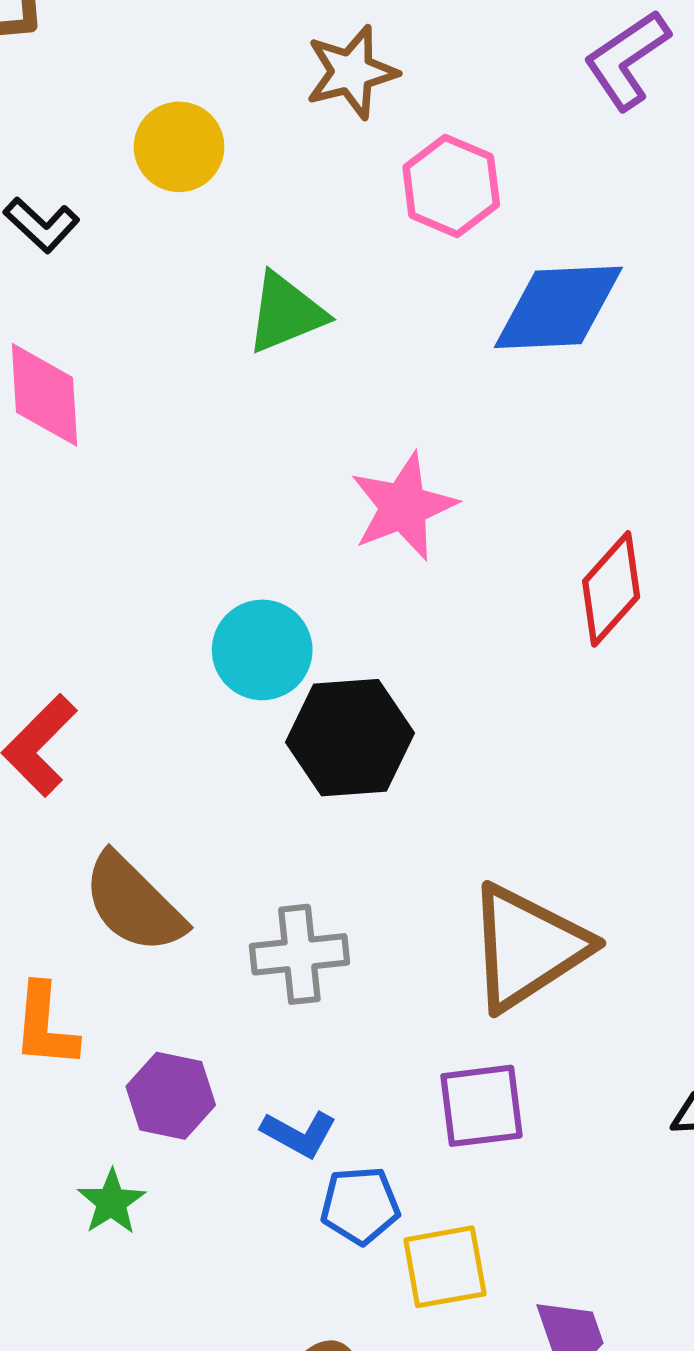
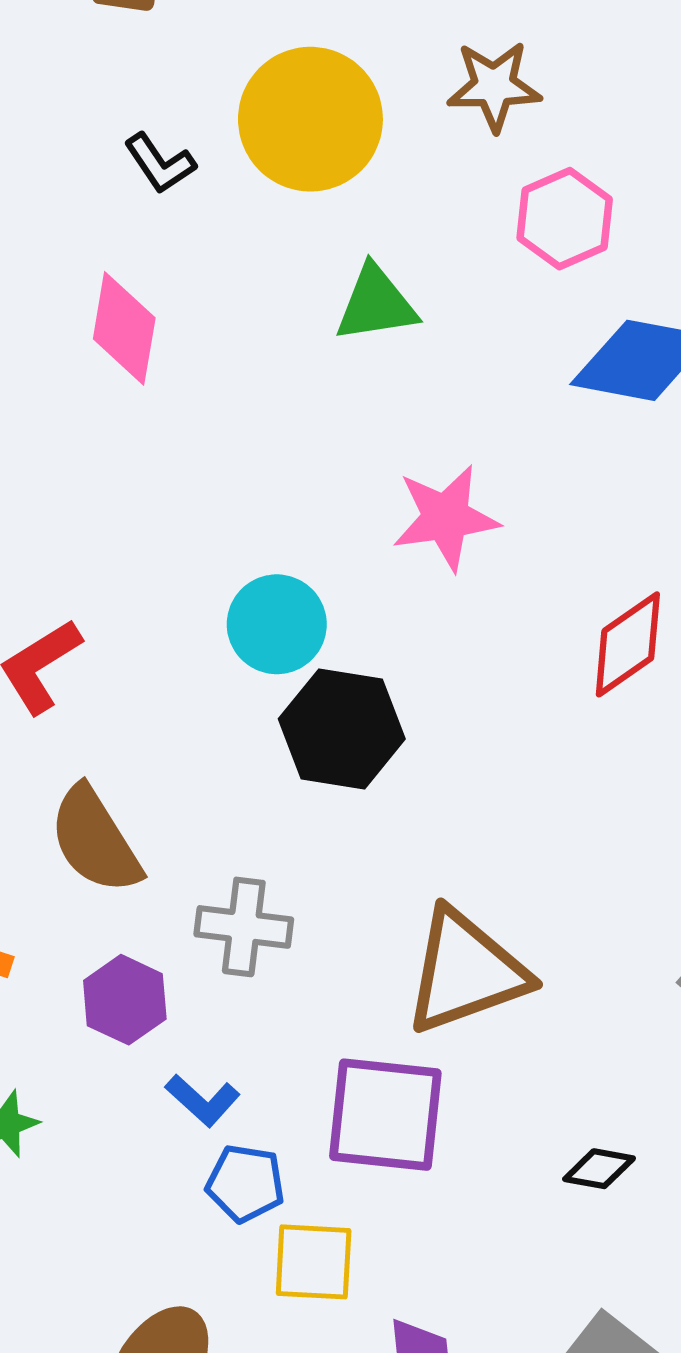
yellow circle: (179, 147) -> (310, 119), size x1.6
purple hexagon: (171, 1096) -> (125, 1000), moved
purple square: (481, 1106) -> (385, 1115), size x1.4

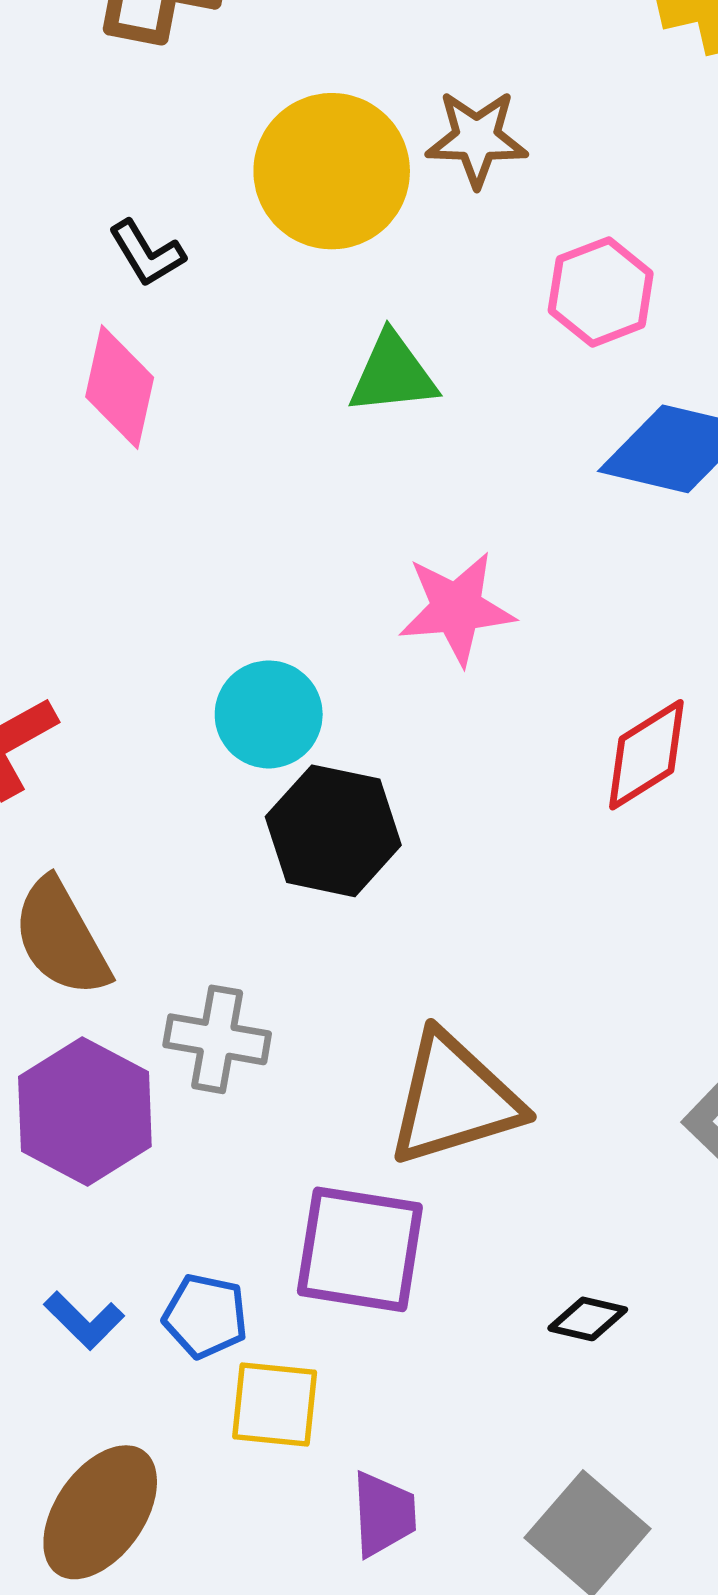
brown star: (494, 86) -> (477, 139), moved
black L-shape: (160, 163) -> (147, 253), moved
purple hexagon: (125, 1000) -> (85, 1112), size x1.5
blue L-shape: (203, 1100) -> (84, 1320), moved

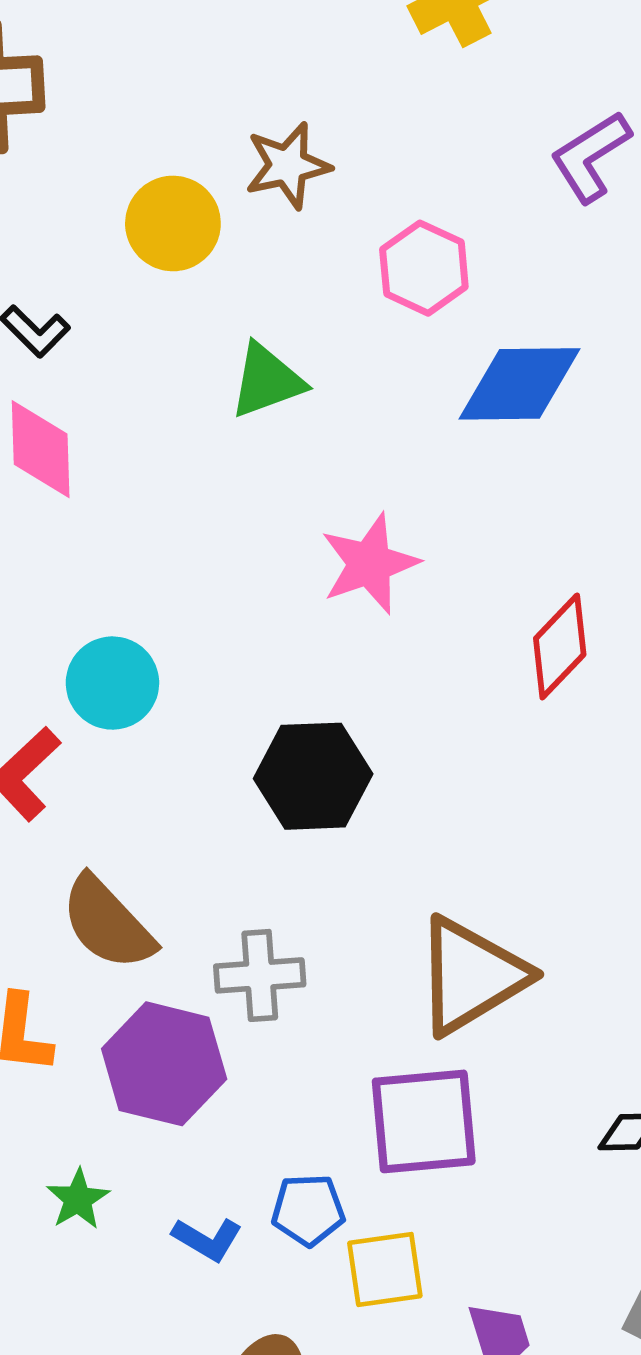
yellow circle: (332, 171) -> (173, 223), size x0.7
cyan circle: (269, 714) -> (112, 683), moved

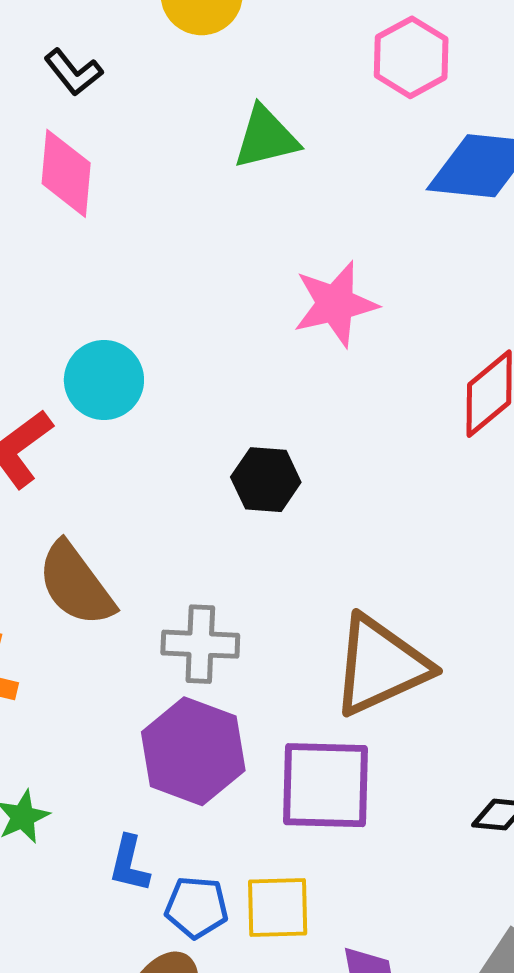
black hexagon: (313, 776) -> (266, 480), size x0.7
purple hexagon: (164, 1064) -> (193, 751), moved
blue pentagon: (308, 1210) -> (197, 907), moved
blue L-shape: (207, 1239) -> (129, 864), turned 66

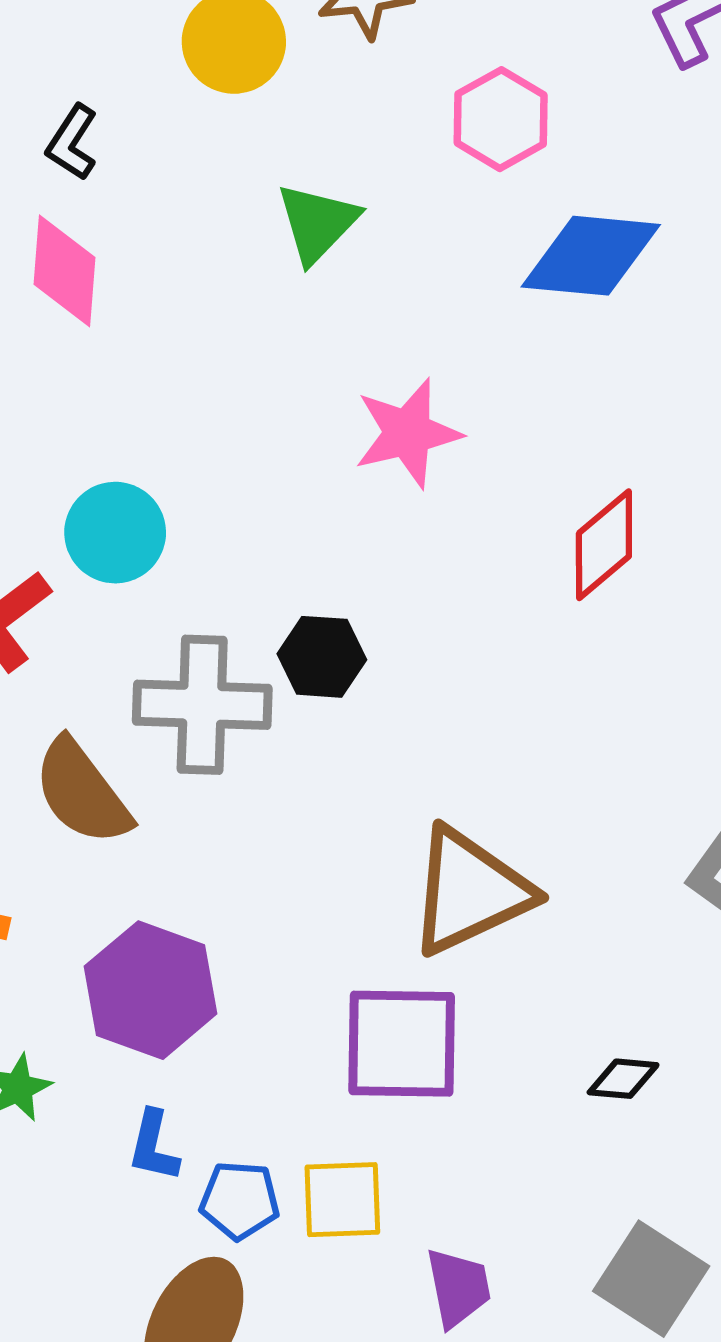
black L-shape: (73, 72) -> (72, 143), turned 72
green triangle: (266, 138) -> (317, 223), turned -32
gray cross: (200, 644) -> (202, 705), moved, size x1.4
purple hexagon: (193, 751) -> (151, 990), moved

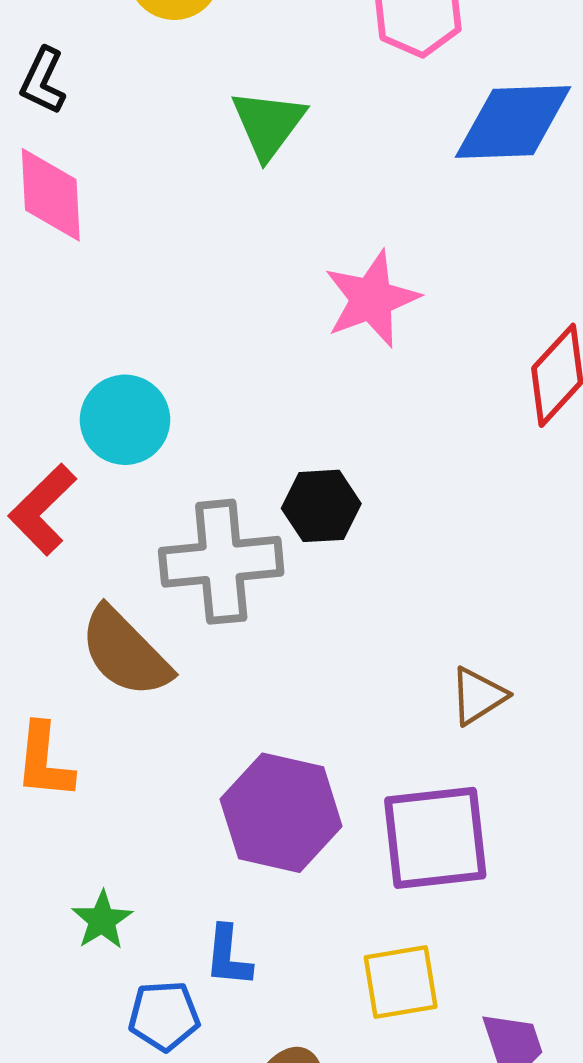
brown triangle: (470, 891) -> (478, 696), size x0.5
purple hexagon: (151, 990) -> (281, 813), moved
blue pentagon: (240, 1200) -> (164, 1016), moved

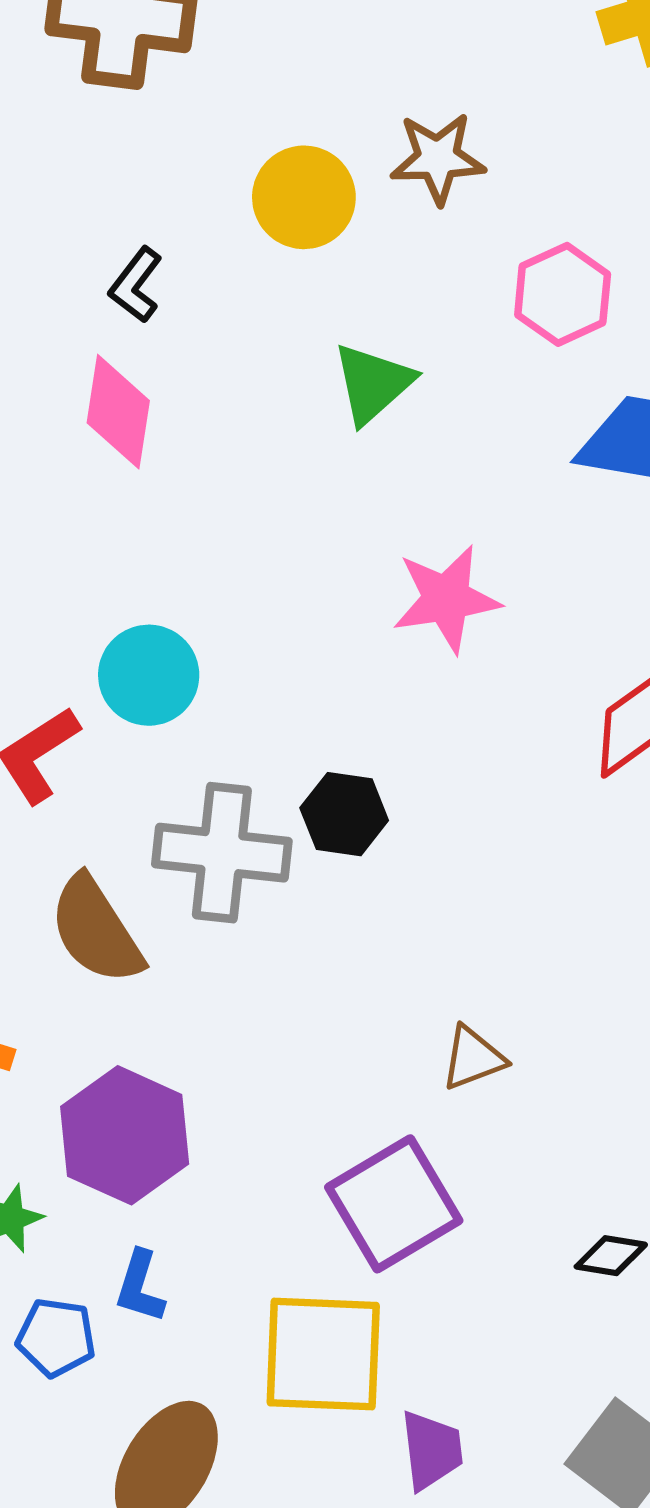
purple hexagon: (281, 813) -> (125, 1135), moved
purple square: (435, 838) -> (394, 1204), turned -36
yellow square: (401, 982) -> (323, 1354), size x1.5

